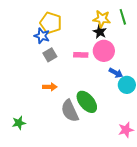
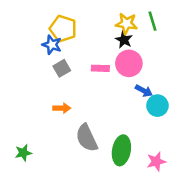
green ellipse: (87, 102) -> (121, 150), moved, turned 50

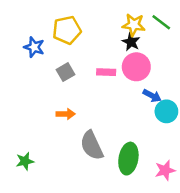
green line: (152, 21) -> (161, 22), turned -36
yellow pentagon: (63, 29) -> (67, 30), turned -30
blue star: (52, 45) -> (34, 47), moved

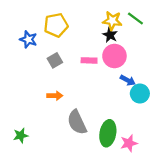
pink star: (165, 170) -> (129, 143), moved

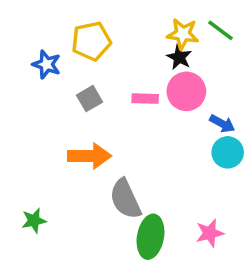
blue arrow: (128, 80) -> (222, 124), moved
orange arrow: (55, 96) -> (90, 156), size x1.6
green ellipse: (108, 133) -> (151, 237), moved

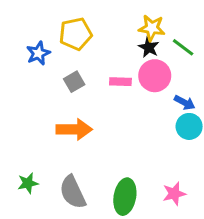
green line: (220, 30) -> (183, 47), moved
blue star: (46, 64) -> (38, 53), turned 30
gray semicircle: (125, 199) -> (73, 192), moved

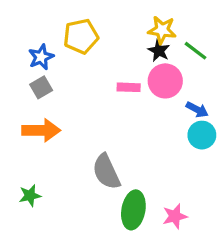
gray square: (74, 82) -> (41, 87), moved
orange arrow: (74, 129) -> (41, 130), moved
gray semicircle: (73, 192) -> (106, 172), moved
pink star: (174, 194) -> (175, 216), moved

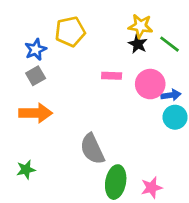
pink circle: (165, 81) -> (150, 84), moved
blue arrow: (197, 110) -> (171, 95), turned -36

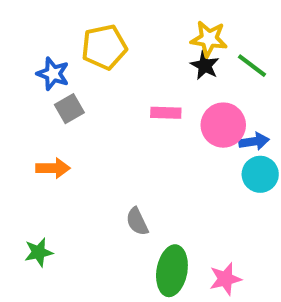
blue star: (36, 50) -> (53, 74), turned -30
gray square: (36, 76) -> (69, 109), moved
orange arrow: (36, 113) -> (53, 168), size x0.7
gray semicircle: (92, 149) -> (137, 221), size x0.6

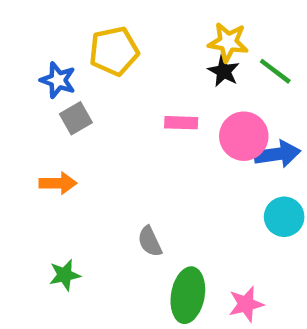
blue arrow: (254, 141) -> (277, 154), size x1.4
cyan circle: (260, 174) -> (284, 217), moved
green star: (39, 252) -> (65, 275), moved

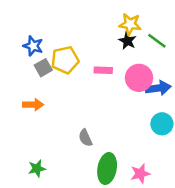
yellow pentagon: (114, 51) -> (65, 60), moved
green star: (65, 275) -> (37, 168), moved

